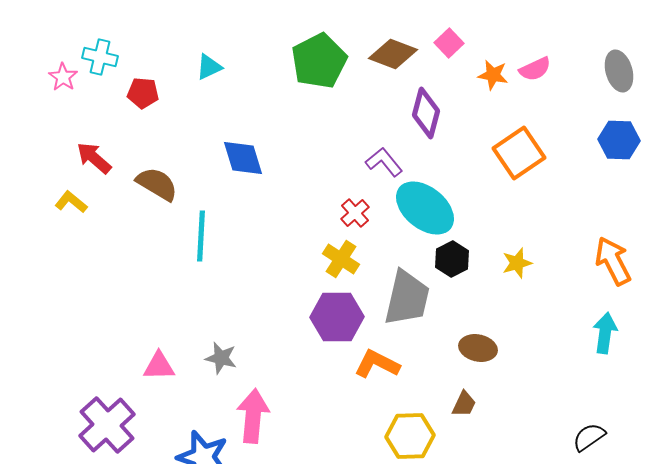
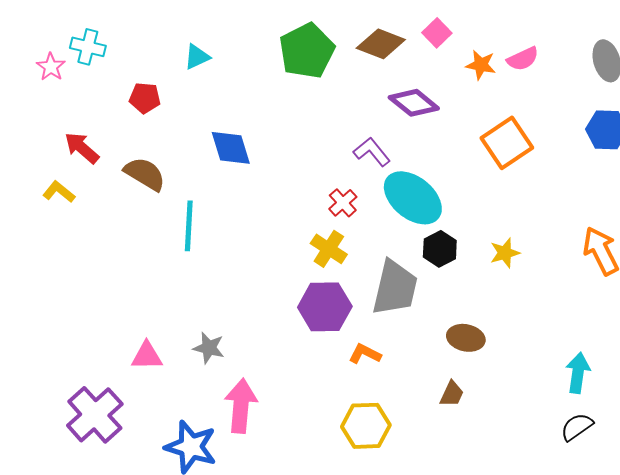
red pentagon: (143, 93) -> (145, 98), moved
purple diamond: (426, 113) -> (414, 103), turned -66
cyan arrow: (605, 333) -> (578, 373), moved
orange L-shape: (377, 364) -> (365, 354), size x0.7
yellow hexagon: (410, 436) -> (366, 426), moved

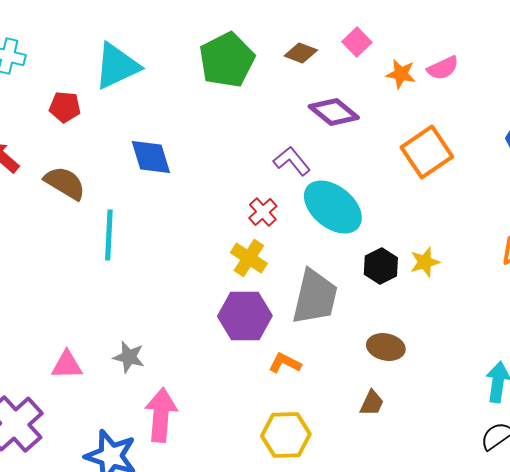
brown diamond: (381, 44) -> (301, 53), size x0.7
cyan triangle: (197, 57) -> (117, 66), size x1.8
black hexagon: (440, 249) -> (381, 266), moved

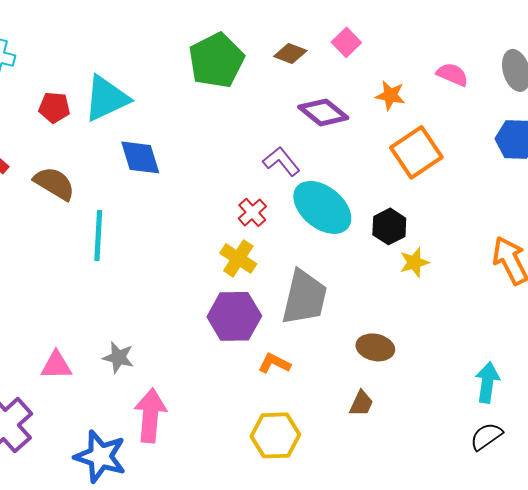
cyan triangle: (117, 66) -> (106, 98), moved
pink semicircle: (443, 68) -> (452, 74), moved, turned -132
orange star: (401, 74) -> (390, 95), moved
black hexagon: (381, 266) -> (389, 226), moved

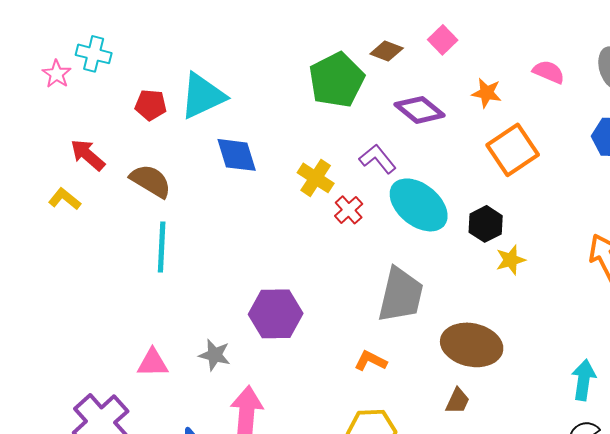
green pentagon: (216, 60) -> (337, 80), moved
cyan line: (98, 235) -> (162, 247), moved
yellow cross: (238, 258) -> (316, 178), moved
purple hexagon: (234, 316) -> (276, 314), moved
brown ellipse: (375, 347) -> (472, 345), size x1.6

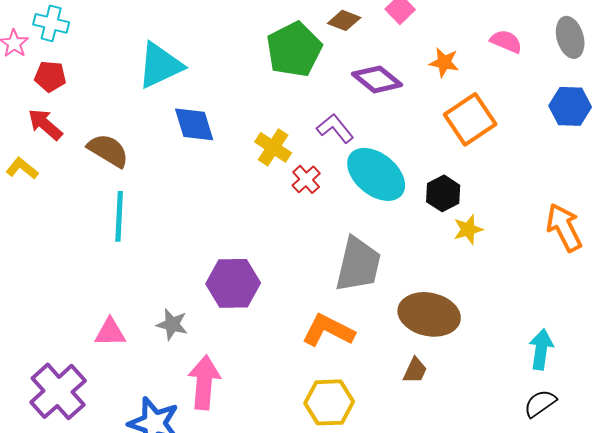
red pentagon: (151, 105) -> (50, 76), moved
orange L-shape: (371, 361) -> (328, 330), size x1.6

